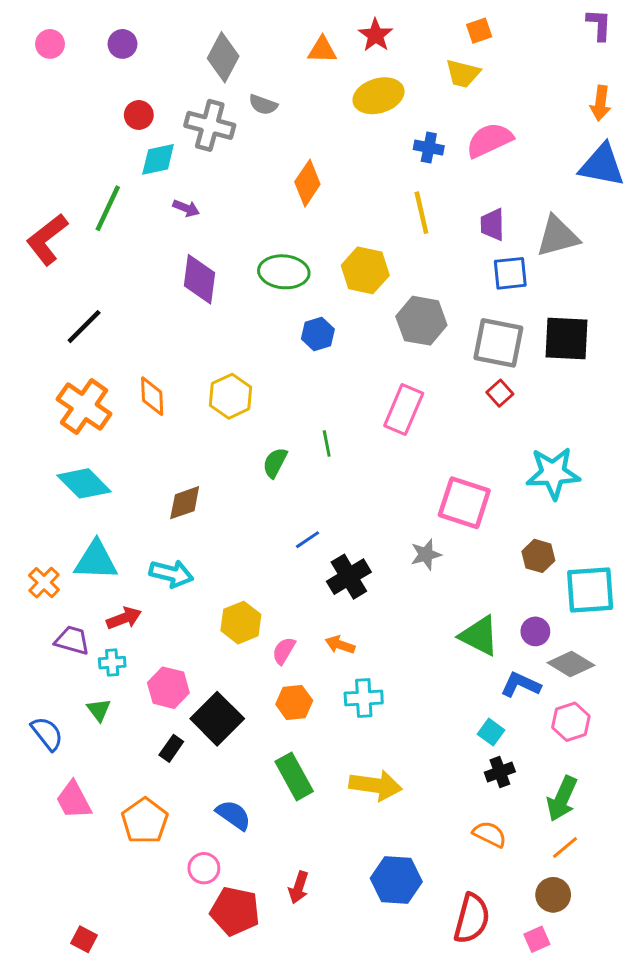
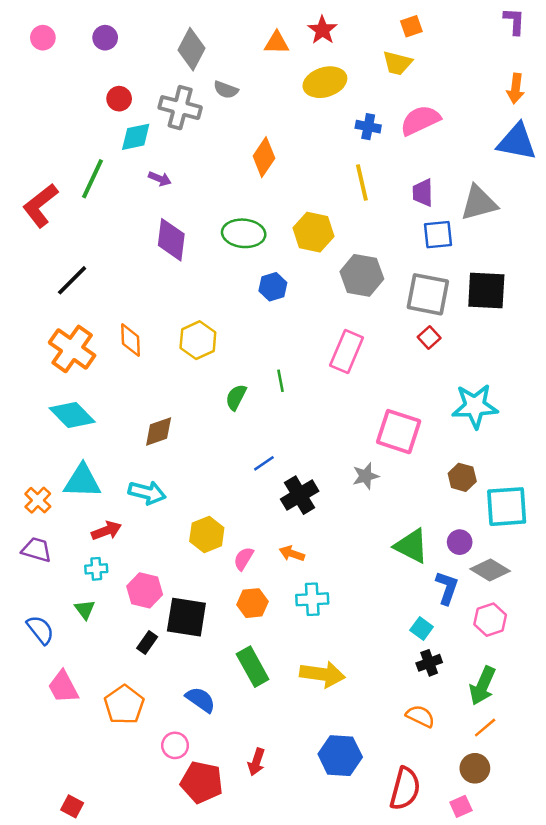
purple trapezoid: (72, 640) -> (37, 550), moved
blue L-shape: (521, 685) -> (447, 588), turned 84
black square: (217, 719) -> (186, 617), turned -36

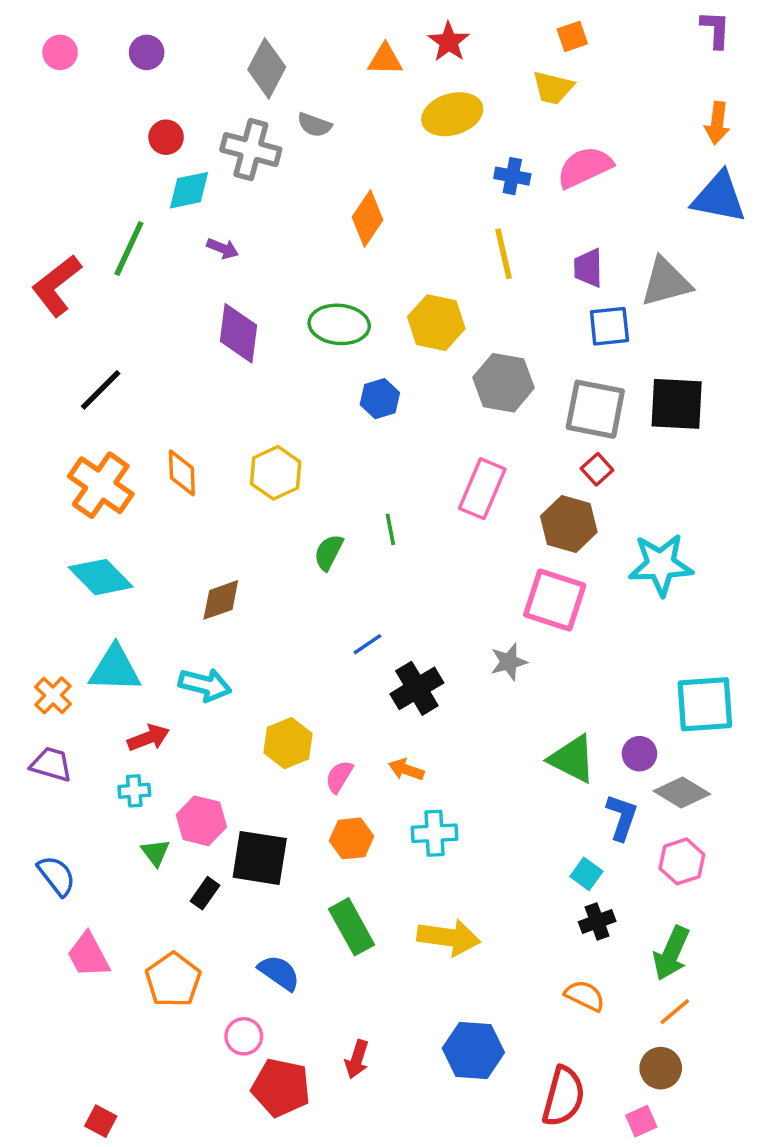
brown hexagon: (462, 477) -> (569, 524), moved, size x1.4
green triangle: (85, 609) -> (155, 853), moved

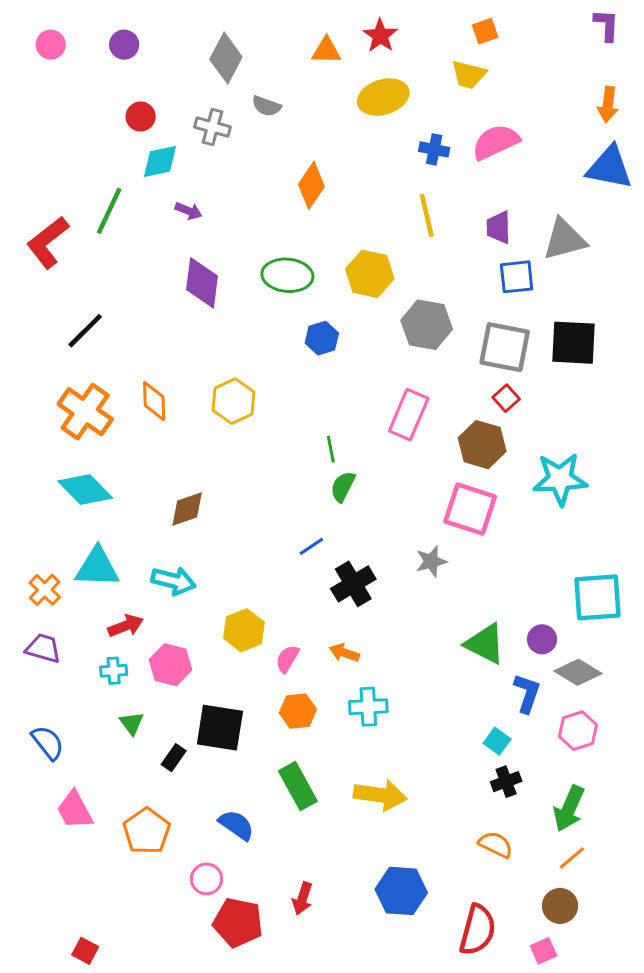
gray cross: (251, 150) -> (212, 127), size x0.7
green semicircle: (329, 552) -> (343, 486), moved
pink hexagon: (201, 821) -> (171, 665), moved

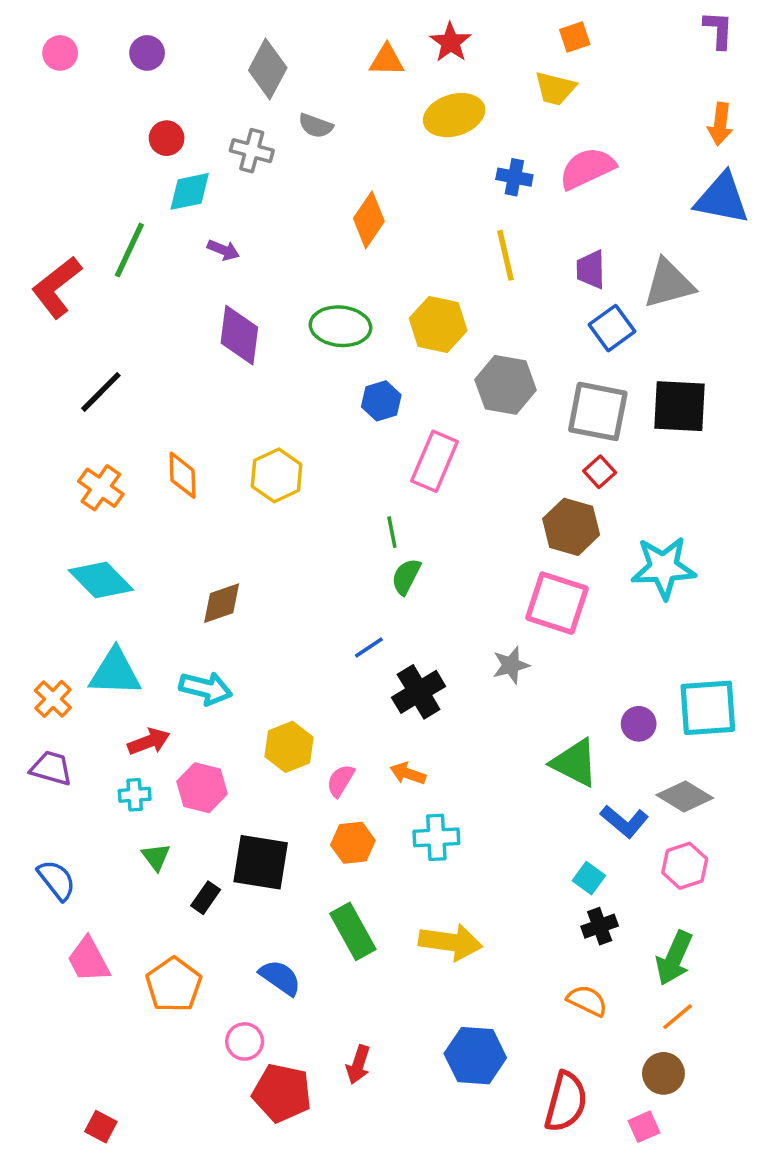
blue square: (517, 277) -> (612, 328), turned -30
orange cross: (85, 412) -> (101, 488), size x0.7
pink rectangle: (409, 415) -> (435, 461), moved
purple circle: (542, 639) -> (639, 724), moved
blue L-shape: (527, 693) -> (624, 821), turned 111

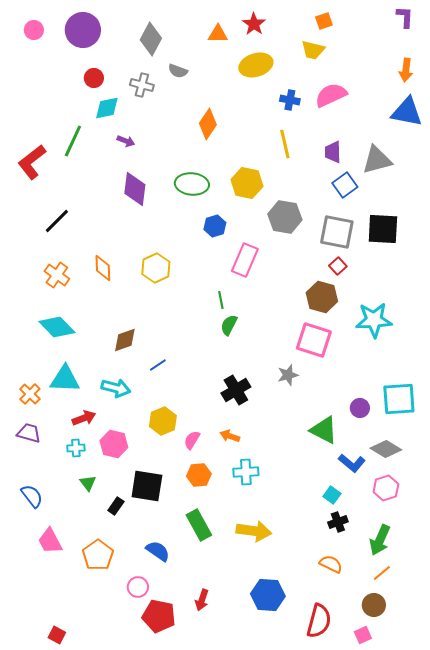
purple circle: (147, 53) -> (83, 30), size x1.8
blue line: (369, 647) -> (158, 365), moved

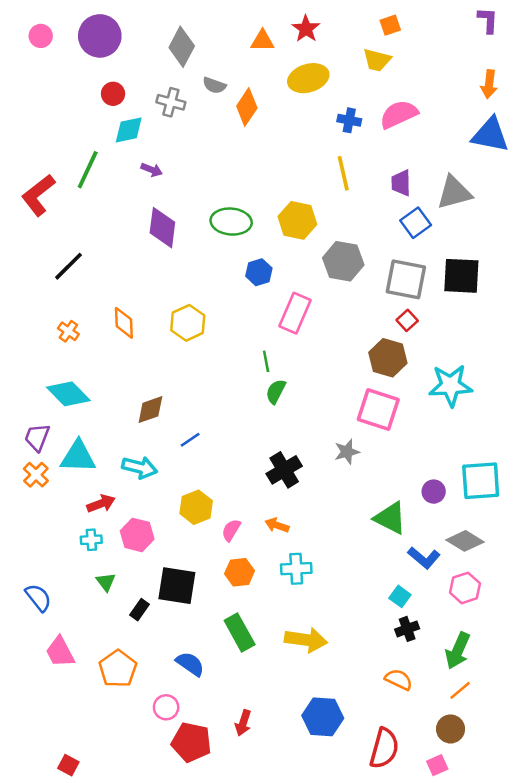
orange diamond: (208, 124) -> (247, 107), moved
orange cross: (57, 275) -> (68, 331), size x0.7
purple trapezoid: (29, 433) -> (37, 437), moved, turned -85

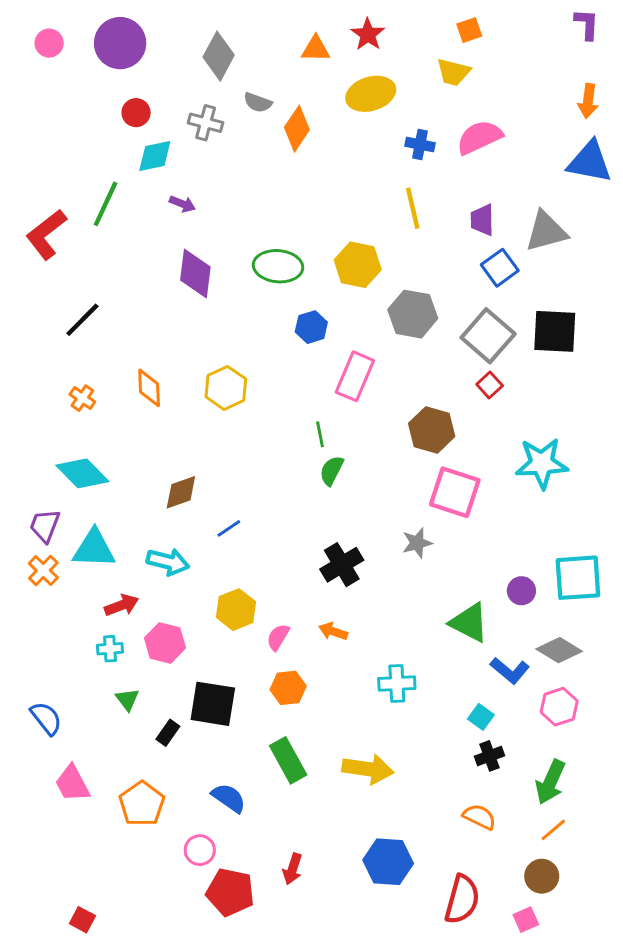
gray square: (406, 279) -> (488, 336), turned 30
brown hexagon: (388, 358) -> (432, 430), moved
cyan cross: (296, 569) -> (397, 683), moved

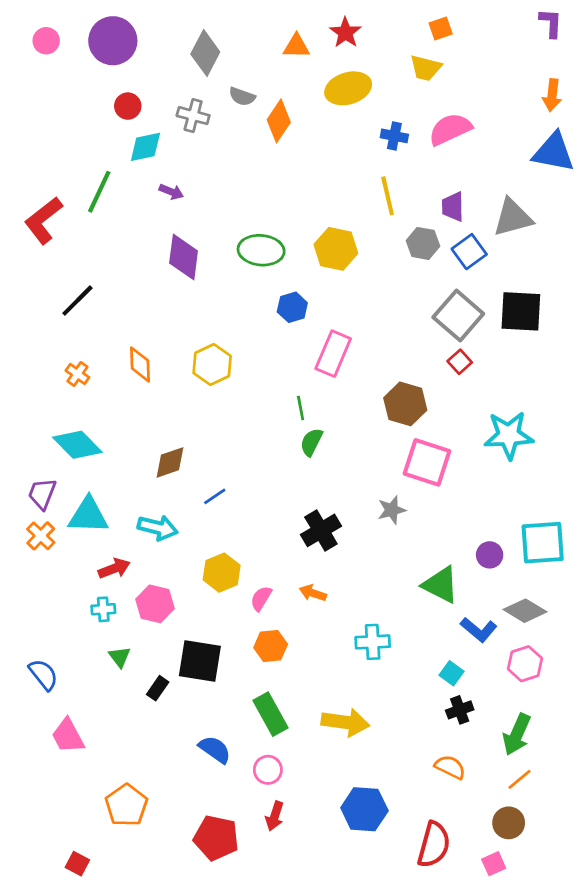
gray hexagon: (413, 314) -> (423, 243), moved, size x0.7
orange pentagon: (142, 804) -> (126, 805), moved
pink circle: (200, 850) -> (268, 770), moved

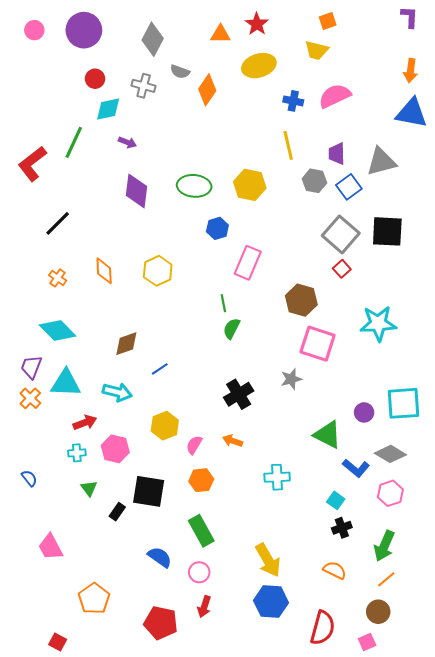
blue semicircle: (43, 675) -> (29, 478), moved, size x0.7
yellow arrow: (345, 722) -> (268, 560), moved, turned 52

